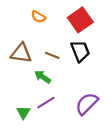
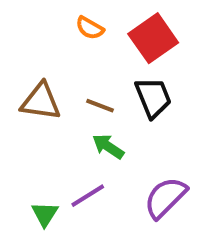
orange semicircle: (38, 17) -> (90, 28), moved
green arrow: (43, 77) -> (108, 147), moved

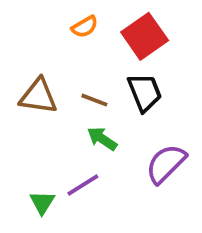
orange semicircle: (90, 28) -> (85, 27), turned -60
purple semicircle: (165, 198) -> (166, 164), moved

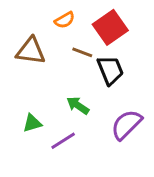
brown triangle: (38, 96) -> (31, 51), moved
brown line: (94, 100) -> (82, 52), moved
green triangle: (42, 202) -> (32, 123), moved, turned 42

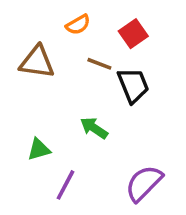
red square: (110, 27) -> (133, 34), size x0.7
purple semicircle: (126, 125) -> (144, 183), moved
purple line: (63, 141) -> (66, 185), moved, turned -30

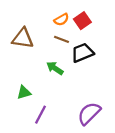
orange semicircle: (78, 25) -> (61, 20), moved
black trapezoid: (133, 85) -> (82, 53), turned -90
green arrow: (94, 128) -> (55, 68), moved

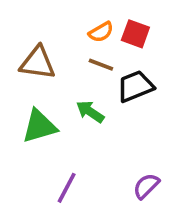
red square: (82, 21) -> (135, 34), turned -35
green triangle: (24, 92) -> (39, 126), moved, size x1.5
purple semicircle: (89, 113) -> (146, 186), size x0.7

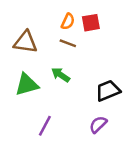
orange semicircle: (101, 32) -> (68, 22), turned -35
red square: (135, 34) -> (91, 23), turned -30
black trapezoid: (135, 86) -> (108, 91), moved

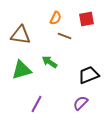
red square: (91, 23) -> (87, 19), moved
brown line: (68, 43) -> (65, 36), moved

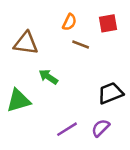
green arrow: (50, 62) -> (48, 77), moved
green triangle: (22, 70) -> (18, 101), moved
purple line: (37, 104) -> (67, 129), moved, turned 30

